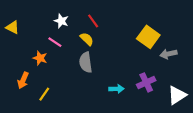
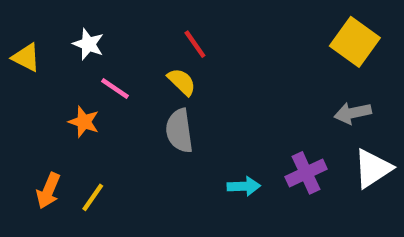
white star: (61, 21) -> (88, 44), moved
yellow square: (148, 37) -> (355, 42), moved
orange arrow: (23, 80) -> (48, 191), moved
white triangle: (177, 95) -> (373, 168), moved

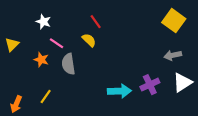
yellow triangle: (26, 57) -> (12, 44), moved, turned 48
gray semicircle: (179, 131) -> (68, 64), moved
cyan arrow: (244, 186) -> (119, 91), size x1.5
orange arrow: (48, 191) -> (16, 104), moved

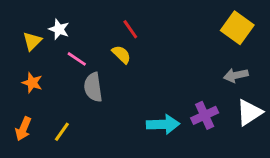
yellow triangle: (12, 44) -> (32, 41), moved
orange star: (41, 60) -> (32, 83), moved
orange arrow: (16, 104) -> (23, 129), moved

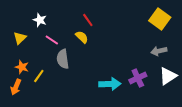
yellow triangle: (32, 41) -> (20, 38), moved
orange star: (32, 83) -> (22, 67), moved
yellow line: (62, 132) -> (39, 76), moved

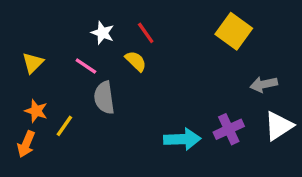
yellow square: (160, 19) -> (234, 31), moved
white star: (40, 20) -> (103, 33), moved

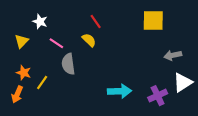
yellow square: (234, 31) -> (153, 20), turned -35
white star: (103, 33) -> (40, 22), moved
purple cross: (229, 129) -> (158, 96), moved

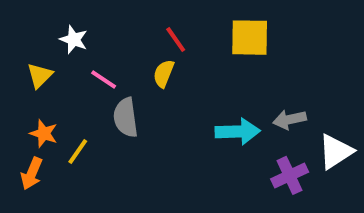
yellow square: (153, 20) -> (250, 38), moved
yellow semicircle: (89, 40) -> (164, 74), turned -112
gray arrow: (173, 55) -> (290, 119), moved
cyan arrow: (119, 91) -> (238, 131), moved

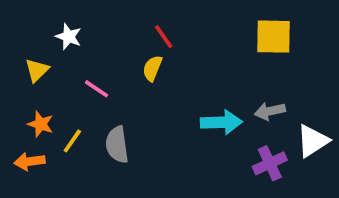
yellow square: (250, 38) -> (274, 37), moved
pink line: (104, 80) -> (96, 89), moved
gray semicircle: (126, 117) -> (117, 145), moved
orange arrow: (32, 173) -> (29, 161), turned 60

